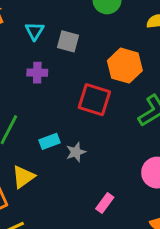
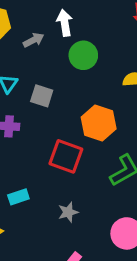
gray star: (76, 152) -> (68, 212), moved

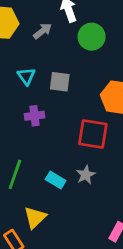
cyan rectangle: (18, 197) -> (56, 180), turned 60
gray star: (68, 212) -> (86, 175), moved

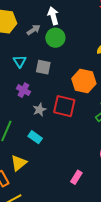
green circle: (92, 37) -> (55, 38), moved
purple cross: (35, 116) -> (23, 90), turned 32
gray star: (86, 175) -> (39, 110), moved

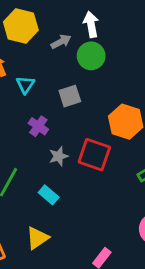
cyan triangle: (20, 61) -> (25, 85), moved
gray square: (43, 67) -> (70, 96), turned -35
yellow triangle: (19, 163) -> (37, 238), moved

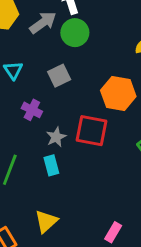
gray arrow: (61, 42) -> (43, 23), size x1.4
cyan rectangle: (49, 195) -> (51, 165), moved, turned 42

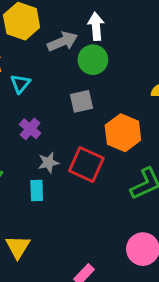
gray square: (59, 76) -> (81, 101), moved
yellow triangle: (46, 221) -> (18, 247), turned -30

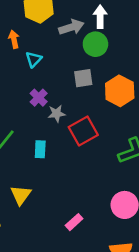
orange hexagon: (123, 133) -> (120, 91), moved
gray star: (48, 163) -> (57, 113), moved
red square: (86, 164) -> (83, 131), turned 32

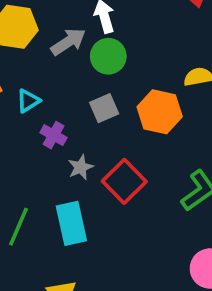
cyan triangle: (34, 59) -> (28, 101), turned 30
purple cross: (39, 98) -> (54, 135), moved
cyan rectangle: (40, 149) -> (71, 223), size x1.6

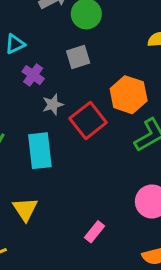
orange hexagon: (160, 112) -> (129, 95), moved

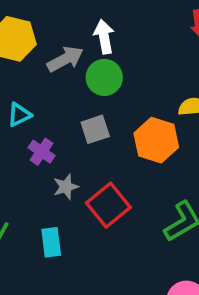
orange hexagon: (129, 95) -> (156, 140), moved
cyan rectangle: (40, 151) -> (51, 242), size x0.7

